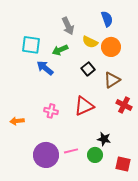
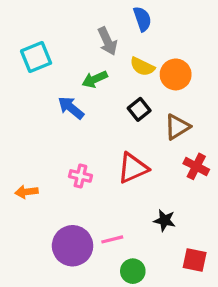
blue semicircle: (107, 19) -> (142, 19), moved
cyan square: (31, 45) -> (36, 57), moved, turned -30
green circle: (95, 155) -> (133, 271), moved

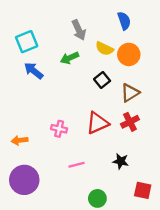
blue semicircle: (142, 19) -> (124, 21), moved
blue arrow: (71, 108) -> (34, 71), moved
red cross: (196, 166) -> (130, 122), moved, turned 36
pink line: (112, 239) -> (77, 165), moved
purple circle: (73, 246) -> (24, 180), moved

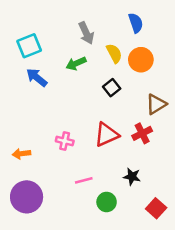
yellow semicircle: (104, 49) -> (114, 53), turned -144
brown triangle: (130, 93) -> (156, 104), moved
red square: (143, 190) -> (156, 208), turned 30
green circle: (97, 198) -> (107, 202), moved

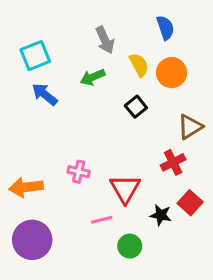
red triangle: (107, 135) -> (125, 189), moved, turned -36
orange arrow: (21, 154) -> (26, 187), size x1.5
red square: (156, 208) -> (190, 203), moved

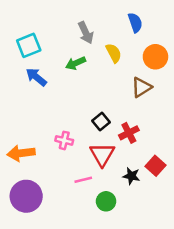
orange circle: (172, 73) -> (155, 57), moved
black square: (136, 107) -> (101, 121), moved
brown triangle: (190, 127) -> (142, 87), moved
red cross: (173, 162) -> (129, 133), moved

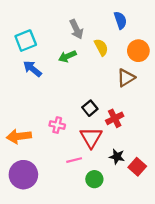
red square: (155, 166) -> (137, 167), moved

